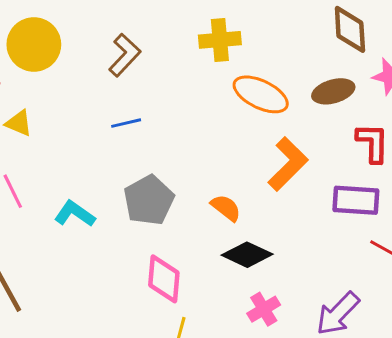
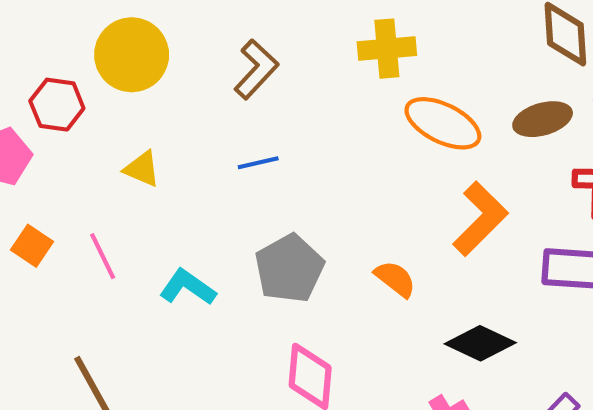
yellow triangle: (19, 123) -> (142, 169), moved
black diamond: (247, 255) -> (480, 343), moved

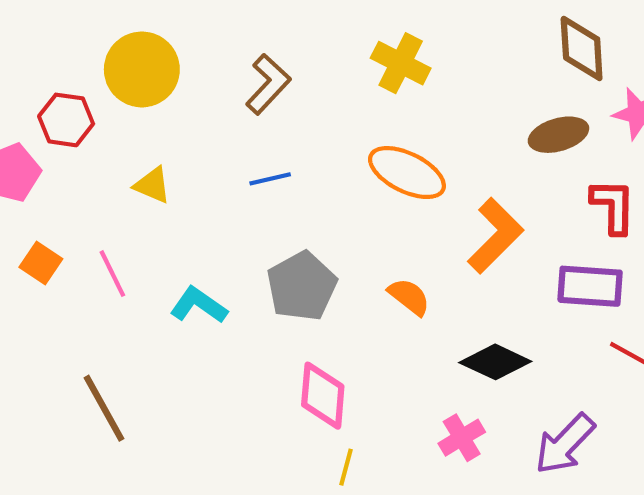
yellow cross: (387, 49) -> (401, 63), turned 32
orange ellipse: (443, 123) -> (407, 173), moved

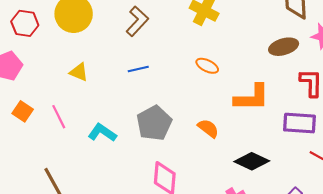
red hexagon: (66, 120) -> (25, 23), moved
orange ellipse: (407, 173) -> (207, 66), size x0.6
orange L-shape: (495, 236) -> (252, 98), turned 45

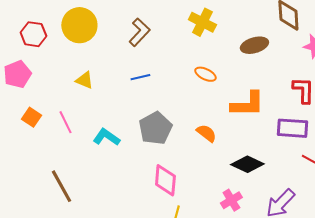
brown ellipse: (284, 47) -> (254, 45), moved

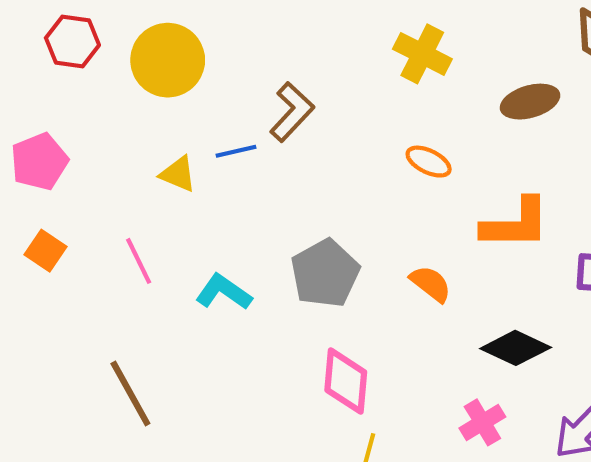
brown L-shape: (139, 32) -> (292, 112), moved
red hexagon: (33, 34) -> (72, 41), moved
blue line: (140, 77) -> (236, 151), moved
orange square: (31, 117) -> (46, 251), moved

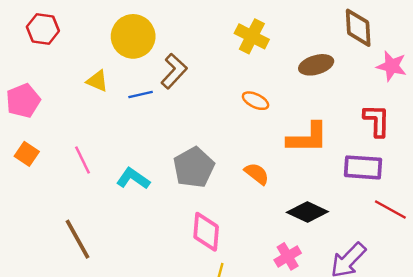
yellow circle: (168, 60) -> (133, 36), moved
yellow triangle: (178, 174) -> (97, 81), moved

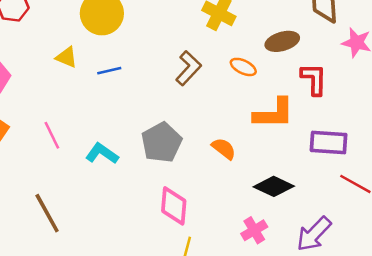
brown L-shape: (174, 71) -> (188, 68), moved
orange ellipse: (256, 101) -> (243, 67), moved
red L-shape: (377, 120) -> (314, 79), moved

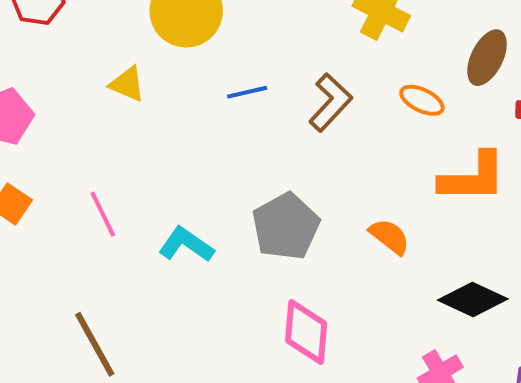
brown ellipse: (282, 41) -> (487, 58), turned -48
blue line: (109, 71) -> (247, 92), moved

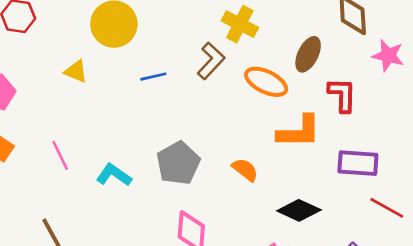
orange ellipse: (422, 100) -> (266, 82), size x1.5
brown L-shape: (330, 102) -> (211, 61), moved

